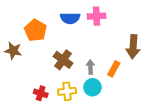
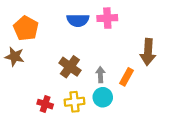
orange pentagon: (36, 30) -> (26, 28), moved

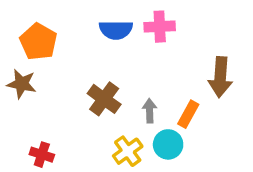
cyan circle: (103, 97) -> (168, 144), moved
yellow cross: (74, 102) -> (128, 151), moved, turned -30
red cross: (45, 104) -> (42, 155), moved

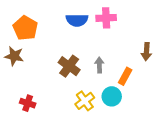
brown arrow: (220, 77) -> (146, 52), size x0.7
gray arrow: (150, 111) -> (99, 65), moved

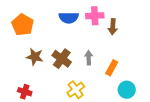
brown arrow: (146, 52) -> (113, 27), moved
brown star: (14, 56) -> (35, 57), moved
cyan circle: (112, 96) -> (127, 90), moved

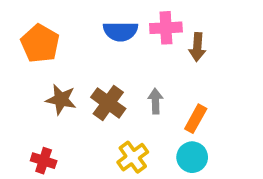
cyan circle: (127, 90) -> (192, 157), moved

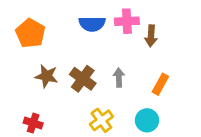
orange rectangle: (196, 119) -> (160, 84), moved

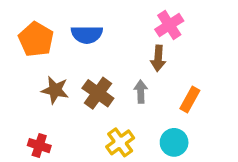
pink cross: (127, 21) -> (169, 25), moved, turned -30
blue semicircle: (92, 24) -> (87, 35), moved
brown arrow: (151, 36) -> (158, 58), moved

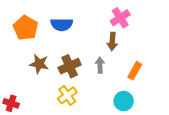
brown cross: (98, 93) -> (70, 66), turned 30
yellow cross: (120, 142) -> (67, 95), moved
red cross: (39, 146) -> (11, 103), moved

